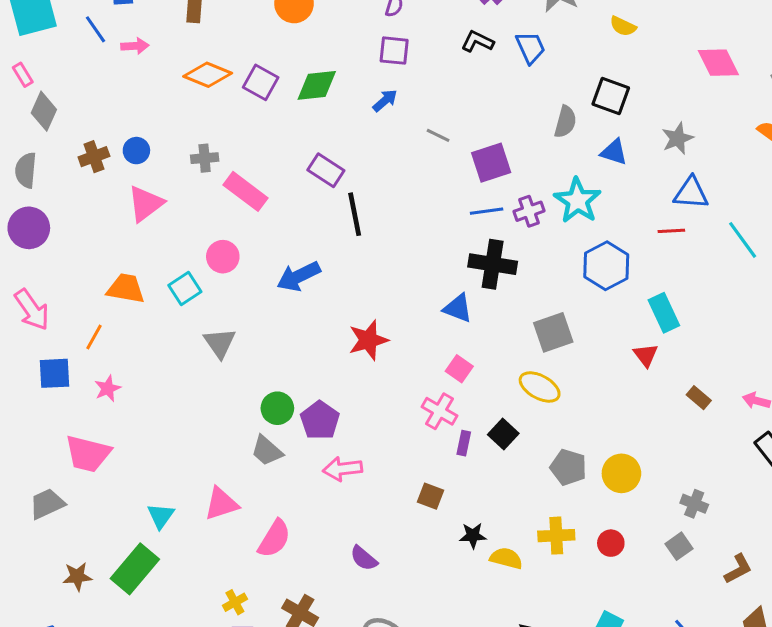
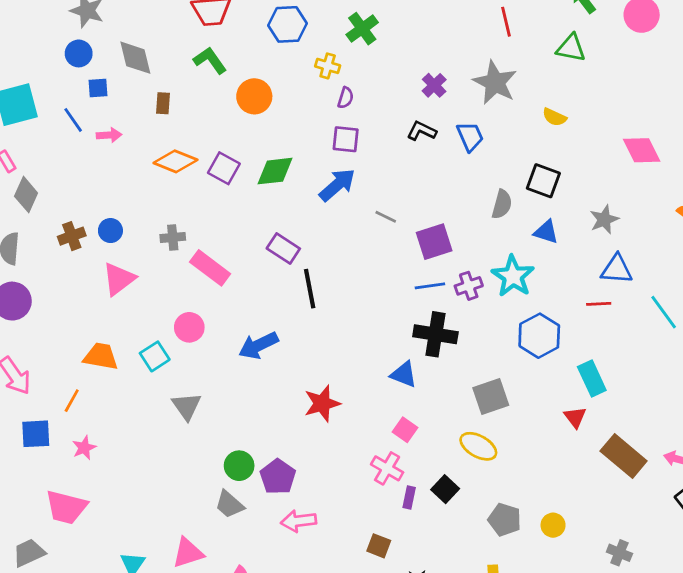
blue arrow: (385, 101) -> (337, 185), size x1.6
brown rectangle: (699, 398) -> (624, 456), size x2.0
yellow circle: (621, 473) -> (553, 525), size x0.7

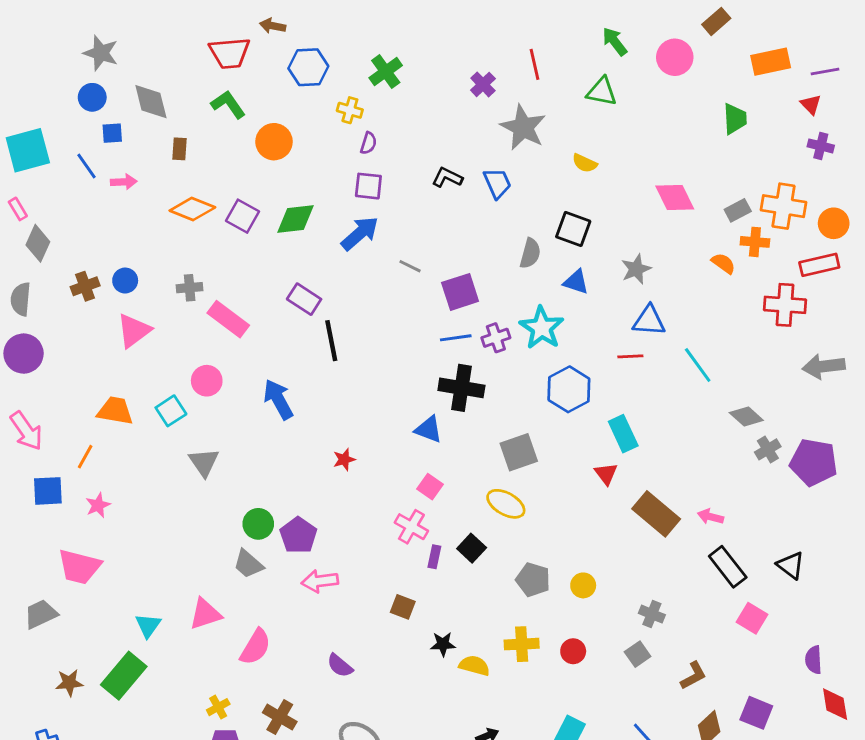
purple cross: (434, 85) -> (483, 84), moved
blue arrow: (258, 345) -> (278, 399), turned 87
red star: (322, 403) -> (344, 459), size x0.6

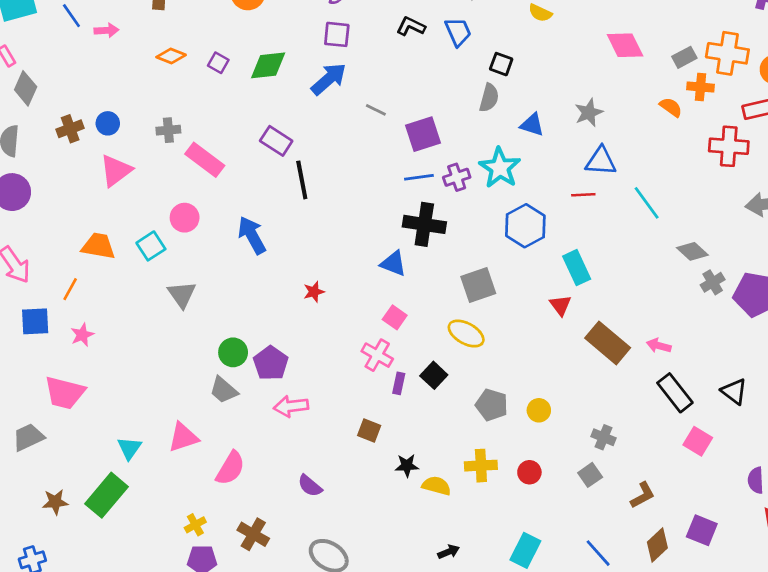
orange diamond: (192, 209) -> (171, 56), size x0.7
purple square: (243, 216) -> (218, 63), size x0.7
black square: (573, 229) -> (501, 64), moved, size x0.7

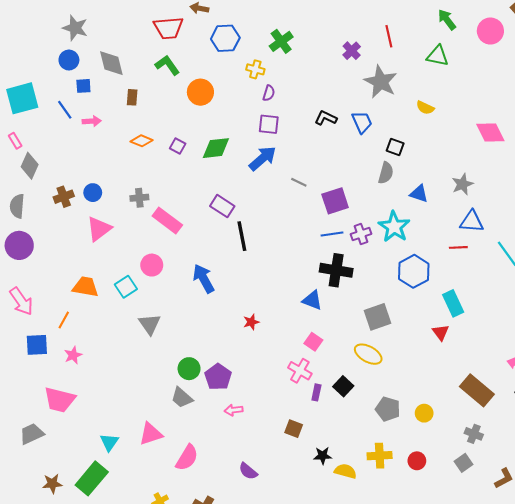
brown rectangle: (608, 343) -> (477, 390), moved
pink arrow: (291, 406) -> (234, 410), size x0.7

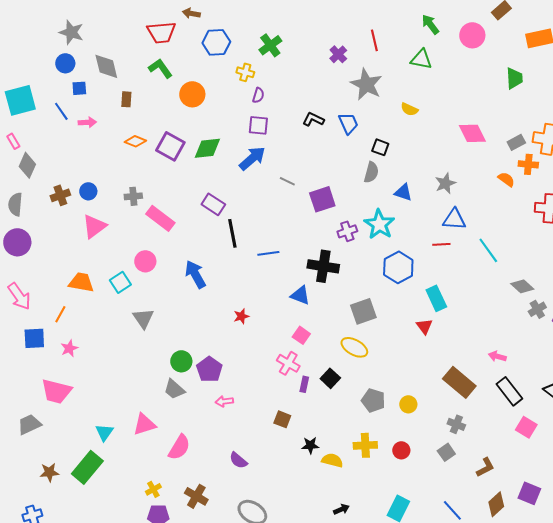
purple square: (178, 146) -> (170, 146), size x1.8
blue line: (332, 234) -> (268, 253), moved

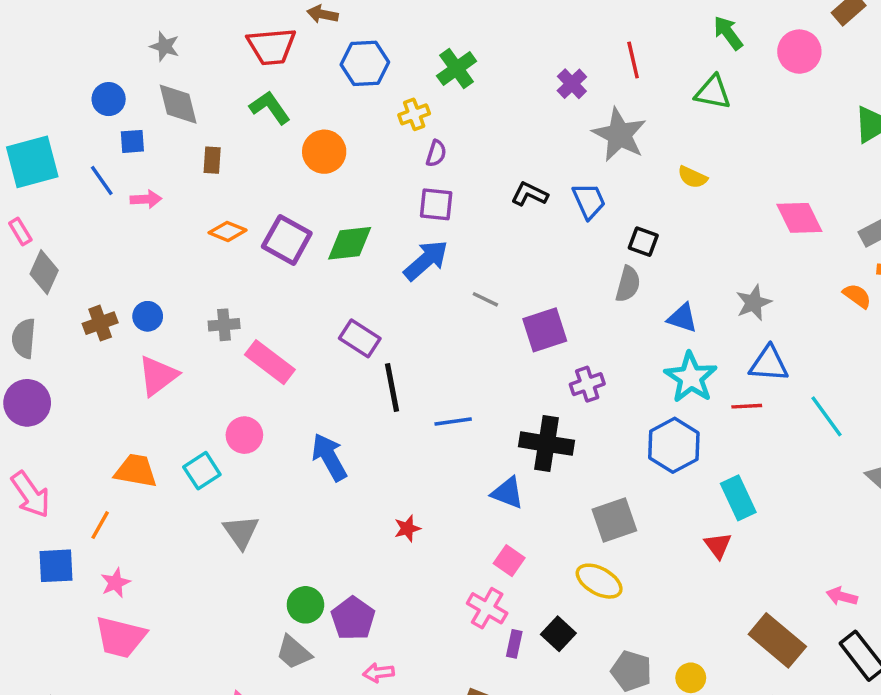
gray star: (71, 32) -> (165, 46), moved, size x0.7
yellow cross: (245, 72) -> (414, 114), turned -36
cyan star: (379, 224) -> (691, 377), moved
pink trapezoid: (56, 391) -> (120, 637), moved

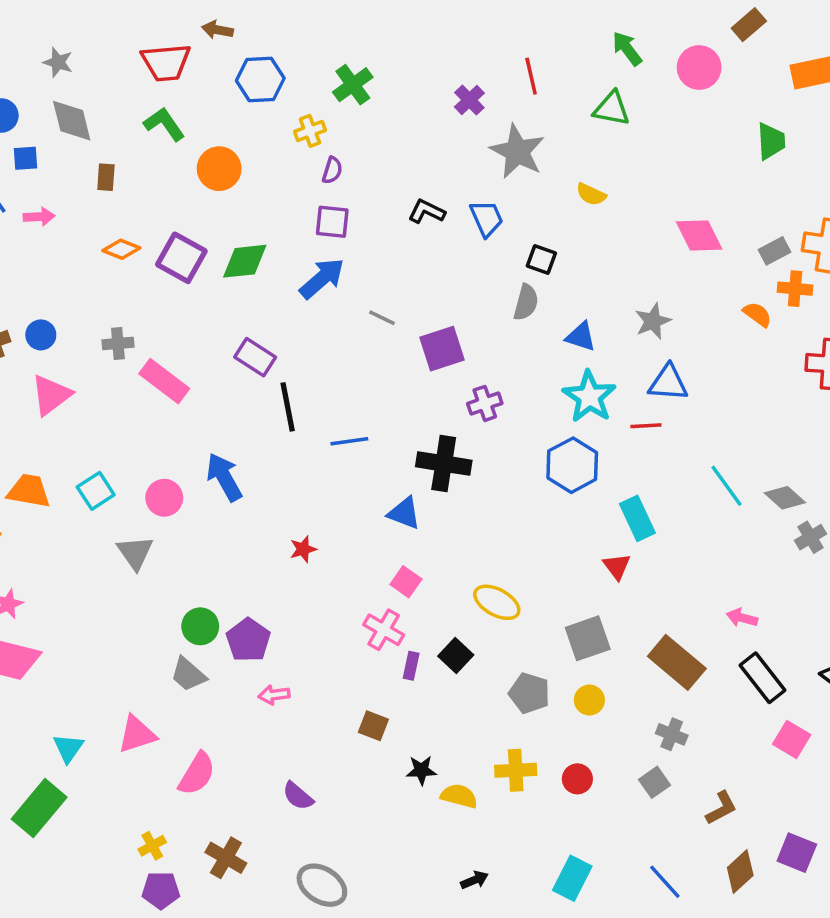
cyan line: (827, 416) -> (727, 486), moved
pink circle: (244, 435) -> (164, 498), moved
gray square: (614, 520) -> (588, 638), moved

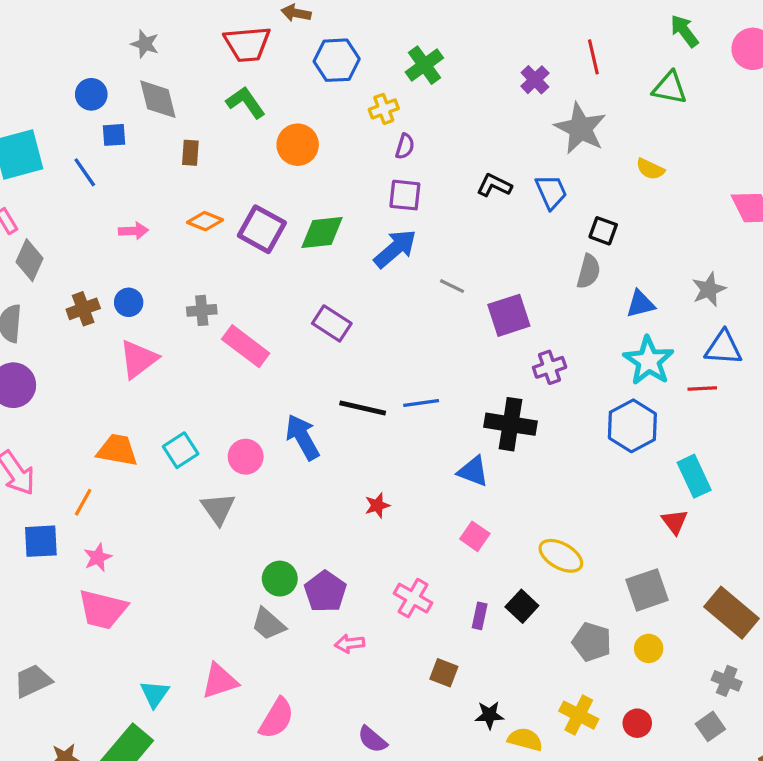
pink arrow: (39, 217) -> (134, 231), moved
blue triangle: (581, 337) -> (641, 304), turned -32
black line: (288, 407) -> (363, 408), moved, turned -66
pink cross: (384, 630) -> (413, 598), moved
yellow cross: (516, 770) -> (579, 715), turned 30

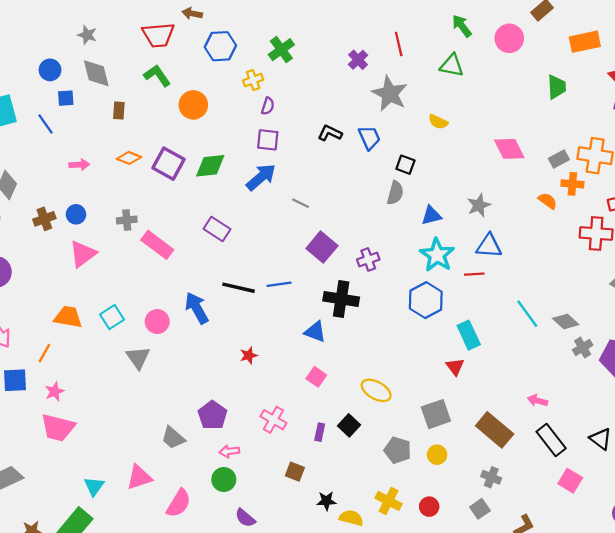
purple square: (509, 315) -> (322, 247), moved, turned -32
green circle: (280, 579) -> (224, 480), moved

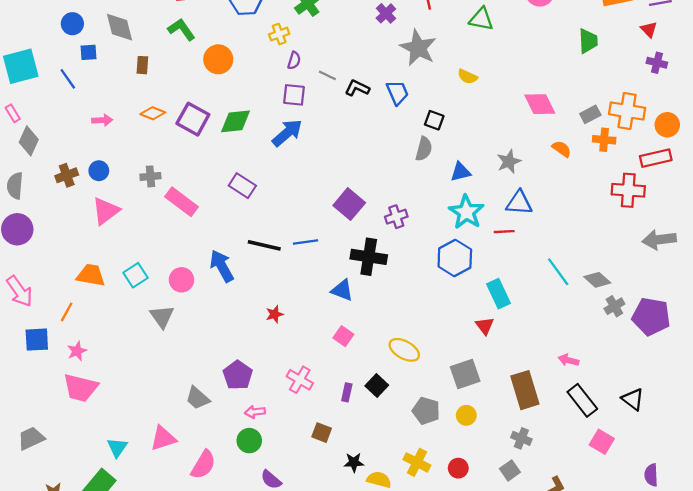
orange semicircle: (548, 201) -> (562, 149), moved
gray line: (301, 203) -> (327, 75), moved
brown rectangle: (495, 430) -> (525, 390), turned 33

